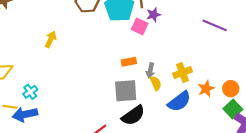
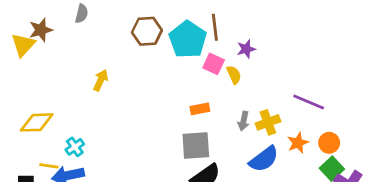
purple star: (154, 15) -> (246, 49), moved
purple line: (215, 25) -> (309, 102), moved
gray arrow: (150, 70) -> (243, 121), moved
yellow semicircle: (156, 83) -> (234, 75), moved

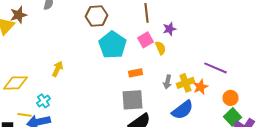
cyan pentagon: (188, 39) -> (112, 45), moved
pink square: (214, 64) -> (146, 40), turned 35
yellow arrow: (101, 80) -> (58, 69), moved
orange star: (298, 143) -> (200, 87), moved

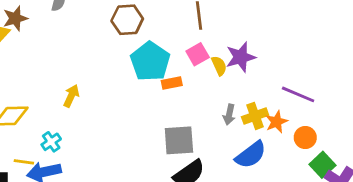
purple star: (170, 29) -> (241, 57), moved, size x1.5
orange rectangle: (136, 73) -> (172, 83), moved
orange circle: (230, 98) -> (305, 138), moved

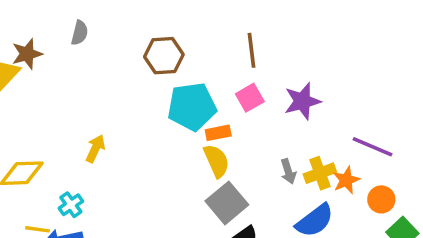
cyan pentagon: (150, 61) -> (192, 106), turned 30
yellow semicircle: (219, 66) -> (216, 161), moved, size x1.4
gray arrow: (229, 115) -> (288, 171), turned -30
gray square: (179, 140) -> (227, 203), turned -36

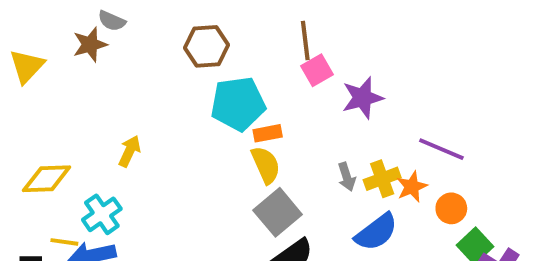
gray semicircle: (80, 33) -> (112, 21), turned 100
brown star: (27, 54) -> (90, 44), moved
pink square: (250, 98) -> (317, 70), moved
cyan cross: (71, 205) -> (102, 214), size x1.4

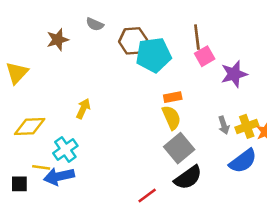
gray semicircle: (112, 21) -> (95, 24), moved
yellow triangle: (27, 66) -> (17, 73), moved
cyan pentagon: (238, 104) -> (154, 55), moved

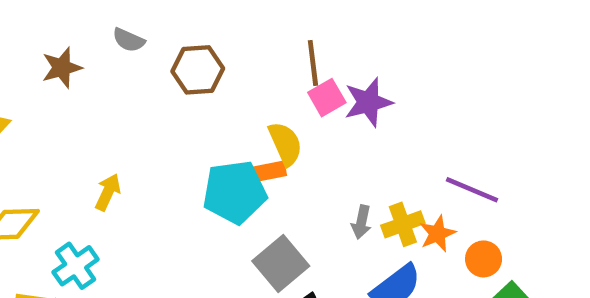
cyan pentagon: (154, 55) -> (235, 192), moved
purple star: (234, 74) -> (368, 102), moved
yellow semicircle: (171, 118) -> (285, 144), moved
gray arrow: (224, 125) -> (361, 222), turned 30

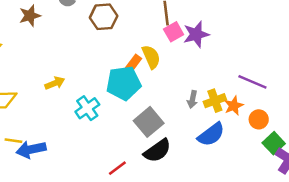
orange rectangle: (269, 171) -> (134, 63), moved, turned -42
yellow arrow: (108, 192) -> (55, 83), turned 42
cyan cross: (76, 266) -> (87, 108), moved

